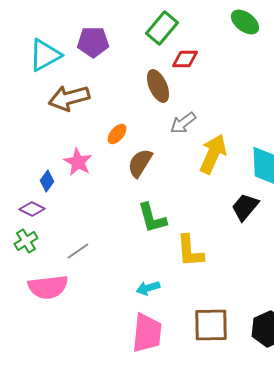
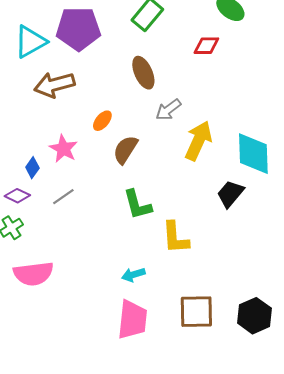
purple pentagon: (93, 42) -> (78, 29), size x1.4
red diamond: (185, 59) -> (206, 46), moved
gray line: (78, 251) -> (63, 197), moved

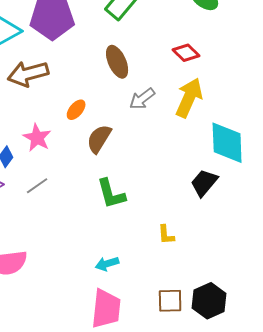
red diamond: (206, 46) -> (186, 53), moved, turned 44
yellow arrow: (198, 141) -> (189, 98), moved
yellow L-shape: (175, 238) -> (166, 235), moved, size x0.6
brown square: (196, 312) -> (170, 301), size x0.7
black hexagon: (254, 316) -> (209, 301), moved

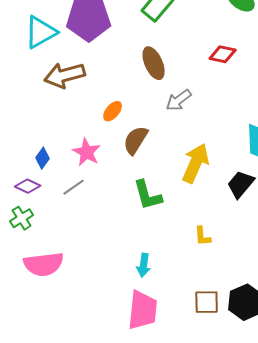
red diamond: (186, 53) -> (223, 54), turned -32
yellow arrow: (189, 98) -> (196, 163), moved
pink star: (37, 138) -> (87, 152), moved
cyan arrow: (107, 264) -> (144, 265), turned -65

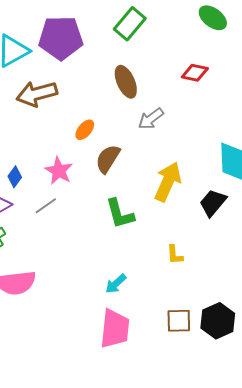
cyan arrow: (144, 265) -> (116, 284), turned 40

